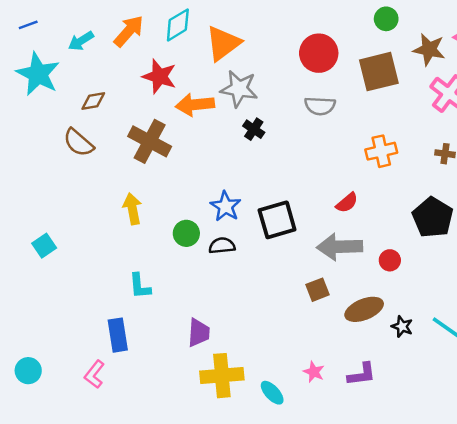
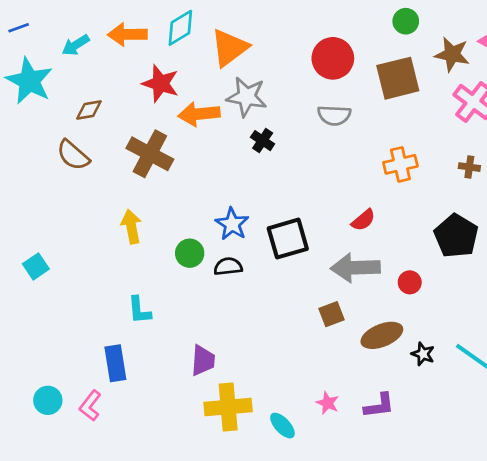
orange arrow: (129, 31) -> (127, 34), turned -132
cyan circle: (28, 371) -> (48, 400), moved

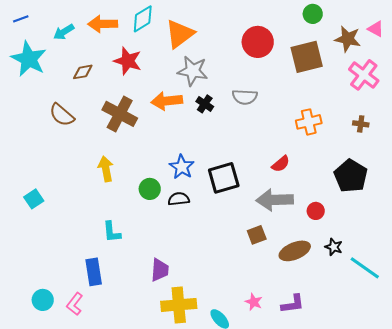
brown diamond: (89, 110) -> (83, 72), moved
orange arrow: (199, 114) -> (167, 101), moved
gray semicircle: (334, 115) -> (245, 97), moved
black star: (423, 354) -> (334, 247), moved

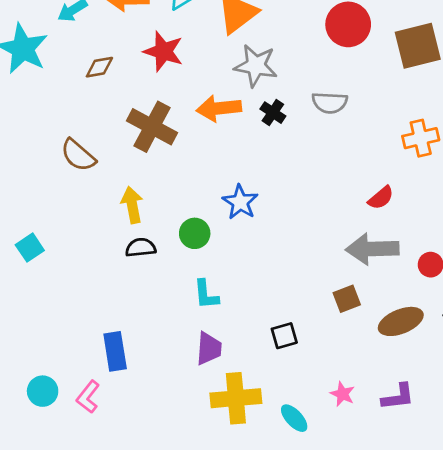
brown semicircle: (62, 115) -> (78, 155), moved
black square: (224, 178) -> (284, 336), moved, size x0.6
black semicircle: (179, 199) -> (141, 248), moved
cyan L-shape: (112, 232) -> (206, 294), moved

